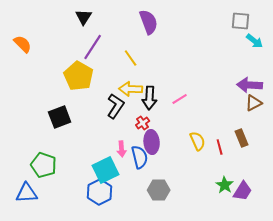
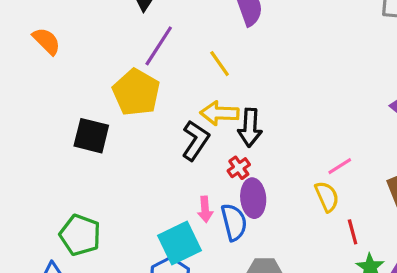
pink line: (180, 99) -> (340, 166), moved
black square: (60, 117) -> (91, 136), moved, turned 35
red line: (220, 147) -> (353, 232), moved

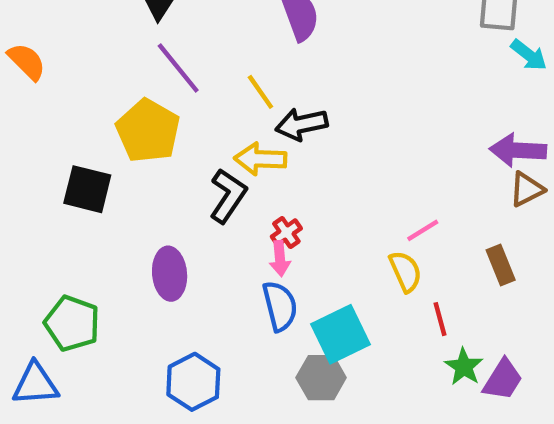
purple line: (159, 46) -> (178, 68), turned -72
black arrow: (250, 128) -> (302, 124), moved, turned 75
purple ellipse: (253, 198) -> (170, 274), moved
pink arrow: (205, 209) -> (280, 258), moved
cyan square: (179, 243) -> (340, 334), moved

